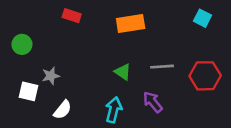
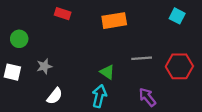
green triangle: (123, 72) -> (107, 72), moved
white square: (29, 91) -> (12, 72), moved
purple arrow: (153, 102) -> (147, 97), moved

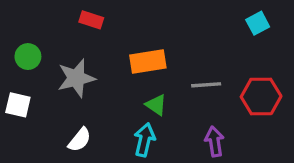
cyan square: (177, 16) -> (258, 23), turned 35
orange rectangle: (114, 21) -> (148, 62), moved
gray star: (44, 66) -> (76, 78), moved, size x1.6
purple arrow: (147, 97) -> (214, 141), turned 30

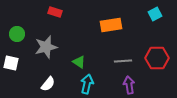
orange rectangle: (148, 62) -> (111, 25), moved
gray line: (206, 85) -> (123, 61), moved
green triangle: (156, 105) -> (79, 62), moved

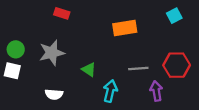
green circle: (17, 34) -> (16, 49), moved
white semicircle: (48, 84) -> (54, 94), turned 56
cyan arrow: (87, 84) -> (110, 91), moved
purple arrow: (129, 85) -> (156, 91), moved

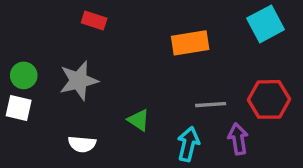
cyan square: (174, 16) -> (266, 24), size x1.5
green triangle: (89, 70) -> (139, 120), moved
cyan arrow: (110, 91) -> (188, 144), moved

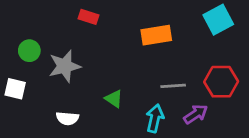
red rectangle: (94, 21) -> (89, 17), moved
green circle: (24, 75) -> (29, 51), moved
purple arrow: (238, 139) -> (196, 114), turned 65

